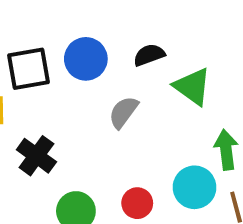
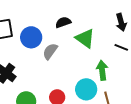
blue circle: (86, 59) -> (31, 37), moved

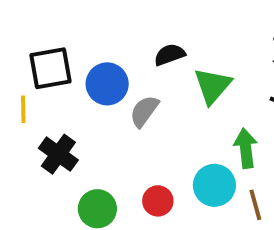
green triangle: (85, 38) -> (212, 86), turned 35

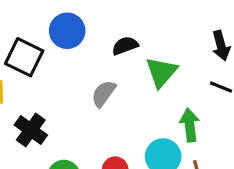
black square: (51, 68) -> (24, 57), turned 36
blue circle: (107, 84) -> (67, 31), moved

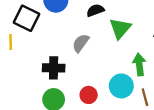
black cross: (31, 130) -> (54, 68), moved, turned -35

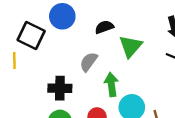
green arrow: (139, 65) -> (111, 85), moved

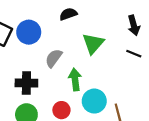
blue circle: (62, 16) -> (29, 32), moved
black semicircle: (104, 27) -> (68, 14), moved

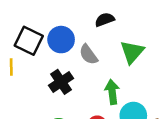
gray semicircle: (54, 58) -> (88, 54), moved, turned -72
black cross: (26, 83) -> (61, 82), moved, turned -35

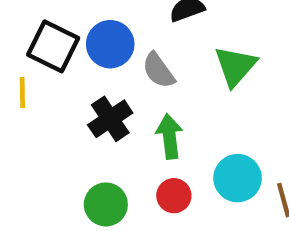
green arrow: (112, 92) -> (169, 136), moved

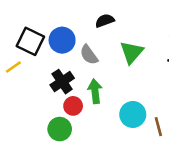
yellow line: (22, 92) -> (13, 67), turned 56
red circle: (174, 196) -> (73, 106), moved

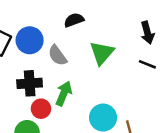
black cross: (62, 82) -> (30, 83), turned 30
green arrow: (95, 91) -> (64, 93), turned 30

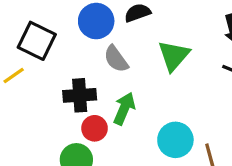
blue circle: (30, 40) -> (96, 21), moved

